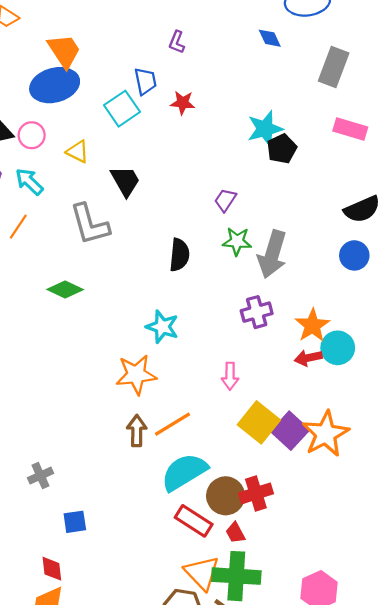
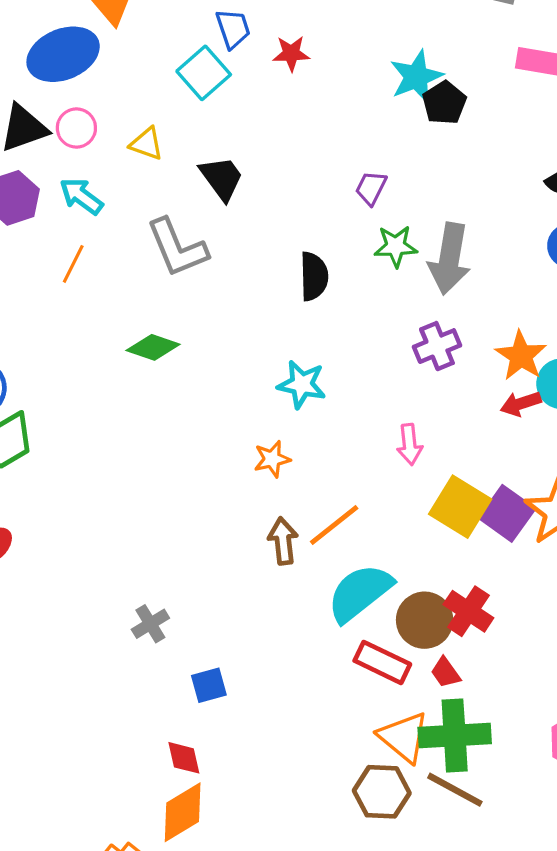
blue ellipse: (55, 85) -> (63, 54), moved
orange star: (136, 375) -> (272, 459), size x0.6
red cross: (256, 493) -> (468, 611), turned -32

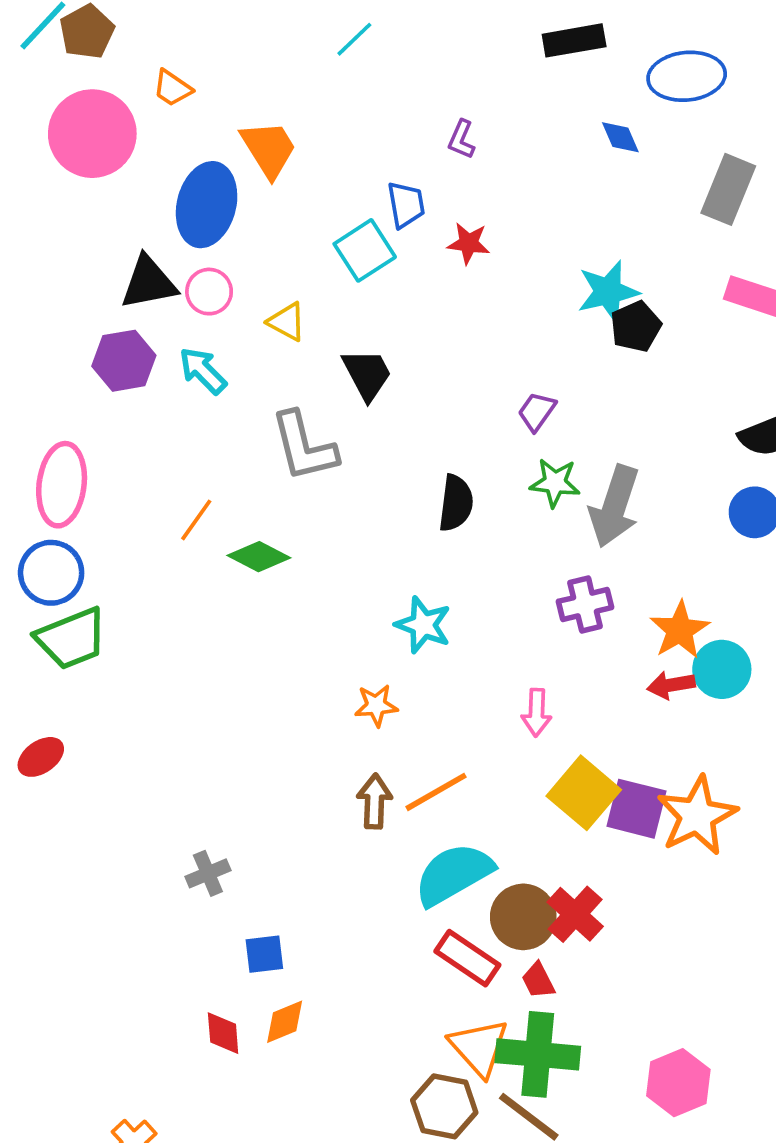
blue ellipse: (63, 54) -> (207, 205), turned -62
orange line: (73, 264) -> (196, 520), moved
purple square: (507, 513) -> (636, 809), turned -30
orange diamond: (183, 812) -> (285, 1022), moved, size x0.7

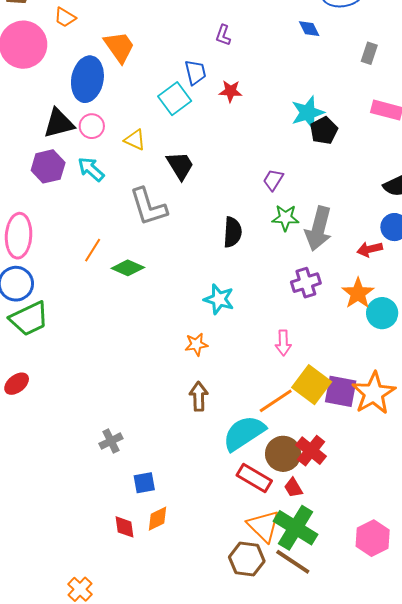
gray rectangle: (728, 189) -> (369, 53), size x0.6
red arrow: (671, 685) -> (370, 249), moved
orange line: (436, 792) -> (276, 401), moved
green cross: (538, 1054) -> (296, 528), turned 30

